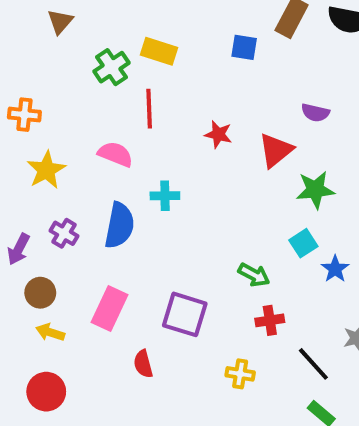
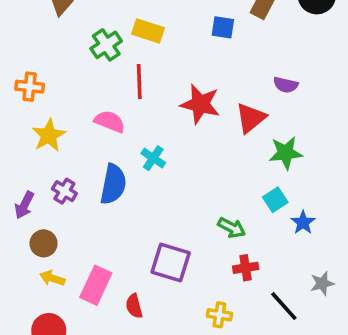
red star: (218, 134) -> (200, 104), size x1.6
cyan cross: (165, 196) -> (153, 158), turned 35
pink rectangle: (110, 309) -> (96, 285), moved

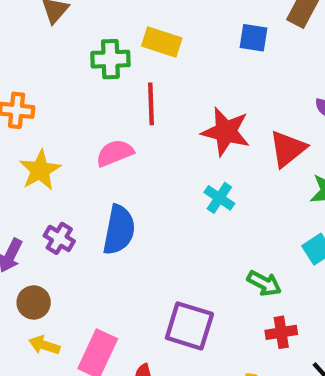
green cross: (106, 45) -> (110, 59), turned 32
pink semicircle: (110, 121) -> (115, 153), turned -44
cyan cross: (153, 158) -> (219, 198), moved

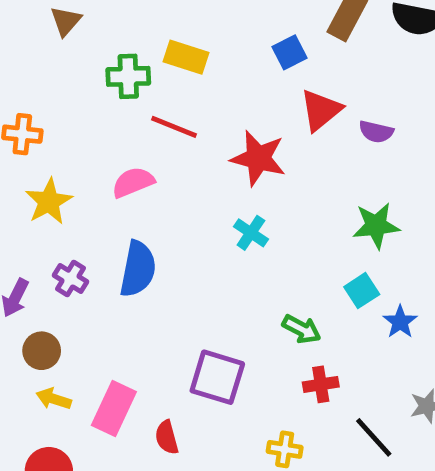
blue square: (254, 38) -> (289, 52), turned -36
red line: (151, 104) -> (174, 127), turned -66
red triangle: (288, 149) -> (321, 110), moved

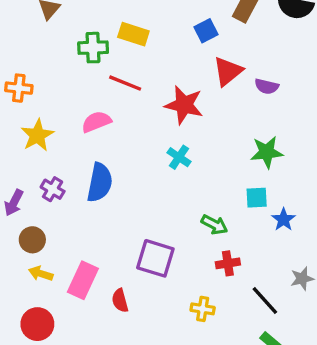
cyan square: (362, 291) -> (257, 198), turned 30

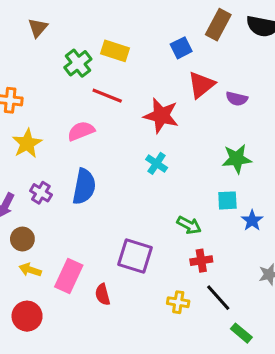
green cross: (93, 48) -> (78, 63), turned -36
black line: (265, 300) -> (218, 298), moved

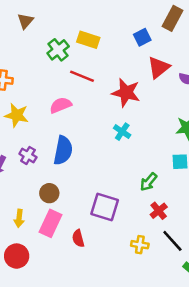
yellow star: (27, 143) -> (17, 115), turned -30
green arrow: (189, 225) -> (149, 182), turned 102
brown circle: (22, 239) -> (49, 193), moved
red cross: (201, 261) -> (159, 211), turned -30
yellow arrow: (30, 270) -> (19, 218), turned -102

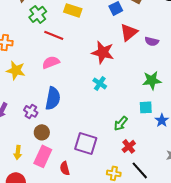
green cross: (58, 50) -> (38, 14), moved
red line: (82, 76) -> (54, 35), moved
purple cross: (28, 155) -> (31, 111), moved

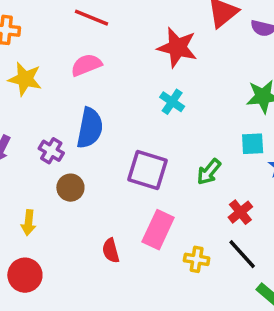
purple square: (86, 143) -> (148, 170), moved
red cross: (129, 146) -> (240, 212), moved
pink rectangle: (43, 156) -> (158, 230), moved

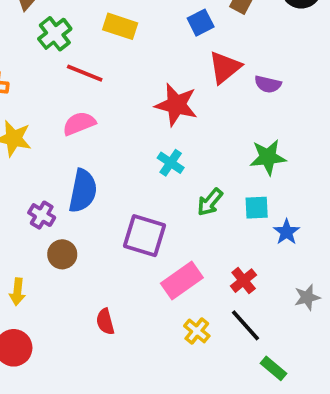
green arrow: (209, 172) -> (210, 202), moved
pink rectangle: (158, 230) -> (182, 281), moved, turned 30
yellow cross: (197, 259) -> (197, 331), turned 30

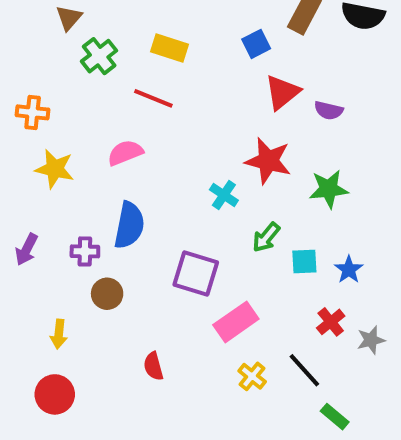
red line: (85, 73) -> (153, 98), moved
red star: (176, 105) -> (268, 161), moved
cyan square: (257, 208) -> (304, 261), moved
purple cross: (42, 215) -> (85, 251), turned -30
red cross: (244, 281) -> (331, 322), moved

